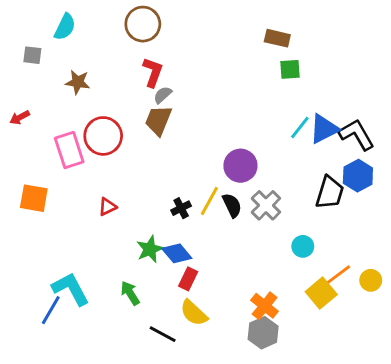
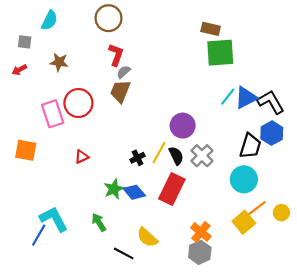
green square: (290, 69) -> (220, 53), size x1.8
red arrow: (20, 118) -> (19, 70), moved
cyan circle: (303, 246) -> (244, 179), moved, size x1.6
red rectangle: (188, 279) -> (172, 189), moved, size x1.8

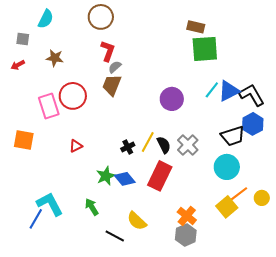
purple circle: (183, 126) -> (172, 99), moved
black trapezoid: (250, 146) -> (233, 136), turned 55

